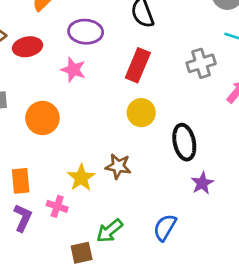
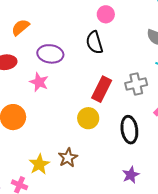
red rectangle: (138, 65) -> (102, 89), moved
black ellipse: (184, 142) -> (129, 130), moved
brown star: (118, 166) -> (68, 158), turned 30

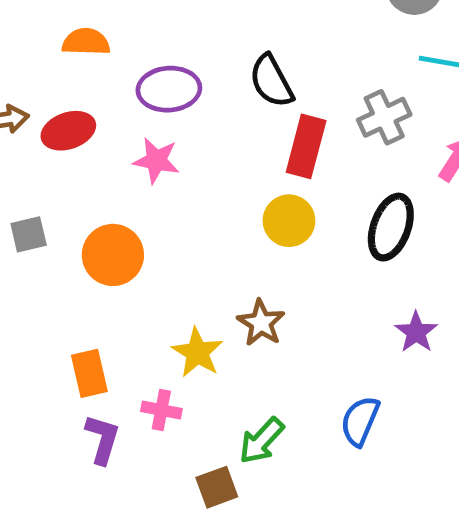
orange semicircle: (20, 27) -> (86, 42), turned 54
black semicircle: (94, 42) -> (271, 81), moved
black ellipse: (129, 130) -> (391, 227), turned 40

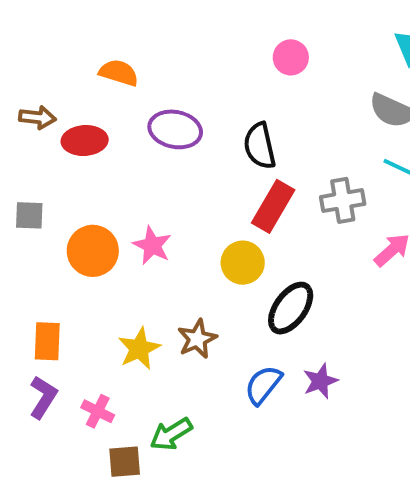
pink star: (156, 160) -> (152, 245), moved
black ellipse: (391, 227) -> (291, 308), moved
pink cross: (161, 410) -> (98, 411), moved
blue semicircle: (360, 421) -> (263, 385), moved

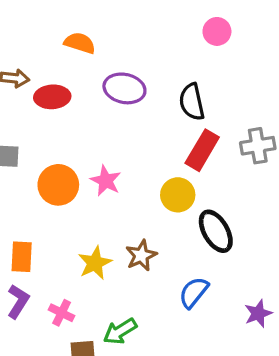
black ellipse: (291, 308) -> (216, 231), turned -66
purple star: (320, 381) -> (258, 313), moved

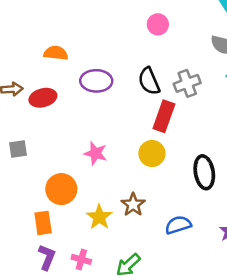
gray cross: (258, 146) -> (187, 83), moved
orange circle: (58, 185) -> (61, 189), moved
black ellipse: (216, 231) -> (204, 172), moved, turned 32
blue semicircle: (194, 292) -> (178, 225), turned 45

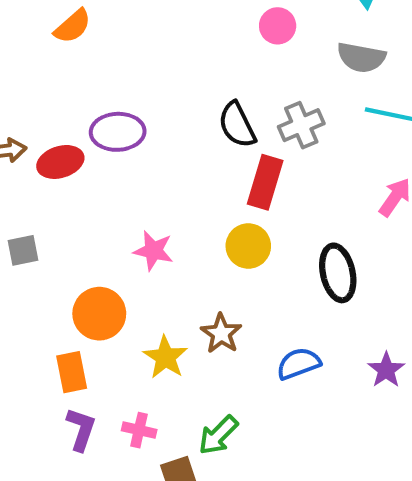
pink circle: (158, 24) -> (278, 26), moved
orange semicircle: (56, 53) -> (73, 26), moved, turned 135
purple ellipse: (96, 81) -> (118, 132), moved

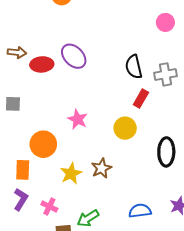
purple ellipse: (118, 132) -> (74, 56), turned 35
red rectangle: (265, 182) -> (141, 99), size x0.7
blue semicircle: (299, 364) -> (140, 211), moved

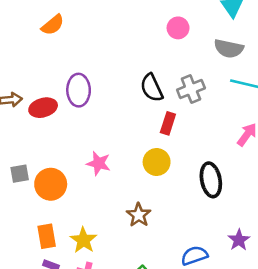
purple ellipse: (74, 56) -> (79, 90), turned 55
gray square: (13, 104) -> (20, 174), moved
orange circle: (43, 144) -> (51, 184), moved
yellow star: (71, 174) -> (83, 240), moved

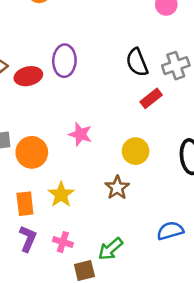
red rectangle: (168, 123) -> (151, 98), turned 30
yellow circle: (157, 162) -> (136, 151), moved
yellow star: (83, 240) -> (61, 195), moved

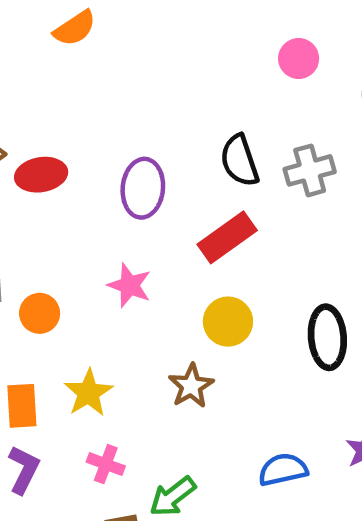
purple ellipse: (64, 61) -> (143, 188), moved
red rectangle: (151, 98) -> (227, 237), moved, size x1.4
orange circle: (32, 152) -> (40, 313), size x0.7
pink cross: (63, 242) -> (106, 464), moved

